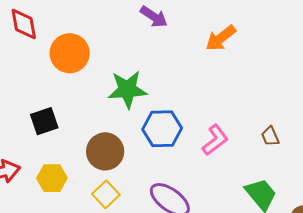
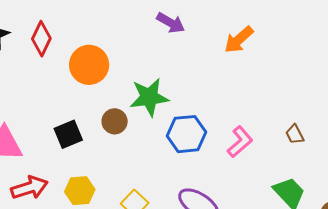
red diamond: (24, 24) -> (41, 39), turned 40
brown circle: (105, 151) -> (115, 121), moved, size x0.7

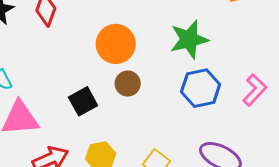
orange circle: (89, 65) -> (116, 44), moved
green star: (149, 97) -> (189, 39), moved

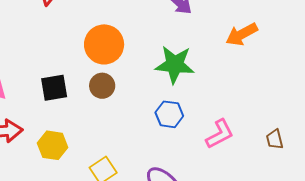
blue hexagon: (201, 88) -> (169, 114), size x0.7

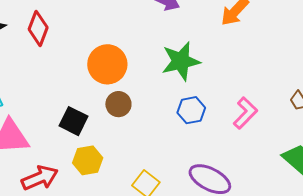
black square: (54, 88) -> (74, 121), turned -36
yellow hexagon: (53, 145) -> (88, 160), moved

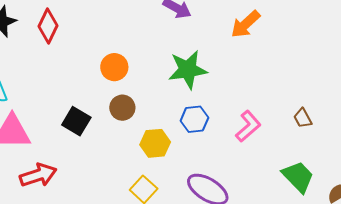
orange circle: (107, 64) -> (114, 67), size x0.7
yellow hexagon: (88, 160) -> (155, 143), moved

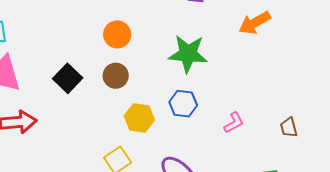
pink L-shape: (248, 126) -> (234, 123), size x0.7

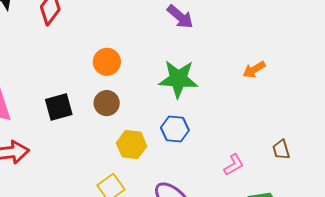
orange arrow: (255, 23) -> (254, 70), moved, size x0.7
black square: (68, 78) -> (59, 107), turned 32
pink L-shape: (234, 123) -> (234, 165), moved

